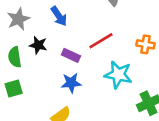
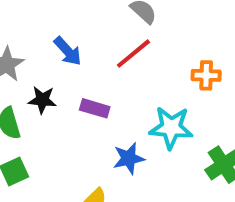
red line: (101, 41) -> (133, 54), moved
blue star: (71, 83) -> (129, 158), moved

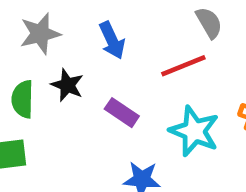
cyan star: (171, 128) -> (194, 131), moved

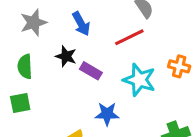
black star: (67, 85) -> (66, 56), moved

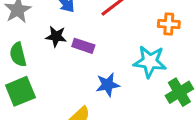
cyan star: (139, 80) -> (150, 62), moved
green square: (20, 103) -> (20, 91), size x1.4

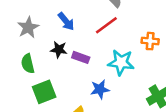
cyan star: (150, 62) -> (121, 62), moved
green square: (20, 91) -> (44, 92), moved

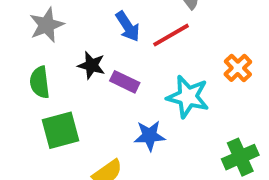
blue arrow: (66, 21) -> (128, 26), moved
orange cross: (150, 41) -> (238, 68), turned 35

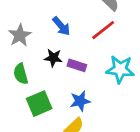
blue arrow: (128, 26) -> (61, 26), moved
blue star: (150, 136) -> (80, 101), moved

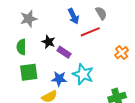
blue arrow: (61, 26) -> (73, 16), moved
cyan star: (120, 69) -> (83, 74), moved

